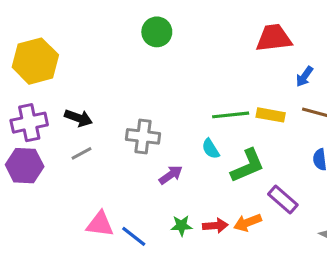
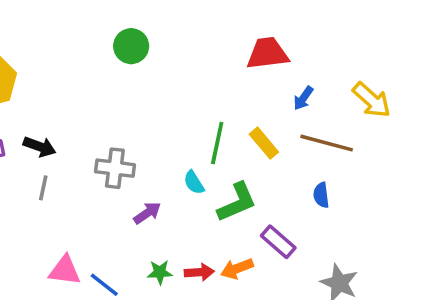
green line: (231, 115) -> (217, 143), turned -72
yellow rectangle: (271, 115) -> (264, 143), turned 40
gray line: (81, 153) -> (43, 188), turned -50

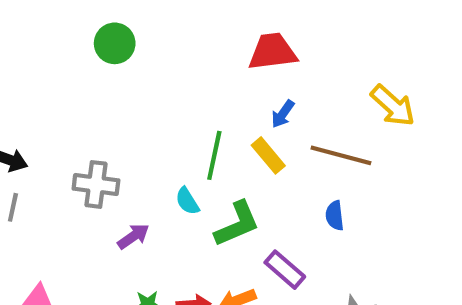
blue arrow: (303, 98) -> (283, 114), moved

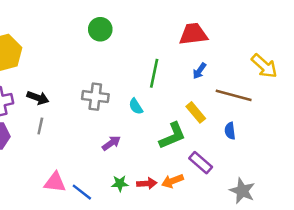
green line: (214, 155) -> (154, 73), moved
yellow rectangle: (268, 155) -> (196, 112), moved
gray cross: (96, 184) -> (95, 97), moved
cyan semicircle: (187, 201) -> (136, 106), moved

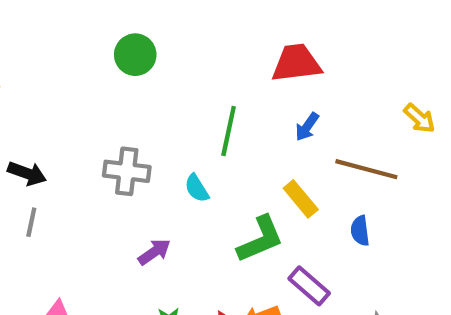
yellow arrow: (264, 66) -> (419, 118), size x0.7

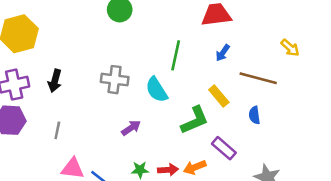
black arrow: (27, 173) -> (55, 81), turned 85
cyan semicircle: (197, 188) -> (157, 90), size x1.5
gray line: (31, 222) -> (57, 130), moved

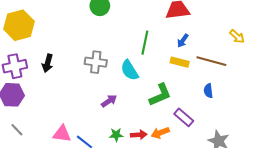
yellow rectangle: (219, 96) -> (180, 62), moved, turned -36
gray line: (57, 130) -> (17, 130), moved, turned -56

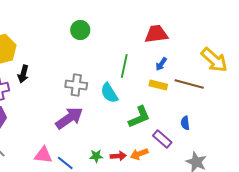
yellow arrow: (237, 37) -> (214, 60), size x1.8
black arrow: (48, 63) -> (23, 74), moved
blue semicircle: (208, 91) -> (185, 123), moved
purple arrow: (109, 101) -> (69, 118), moved, size x1.8

